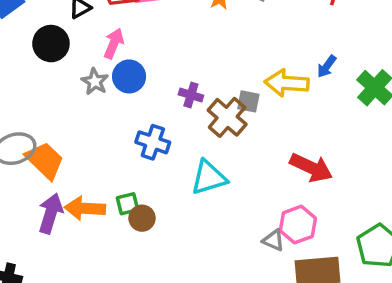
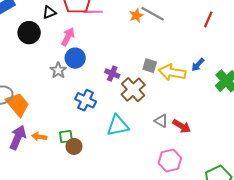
gray star: (95, 81) -> (58, 70), moved
gray square: (248, 101) -> (150, 66), moved
red arrow: (311, 168) -> (182, 126), size x0.7
orange arrow: (85, 208) -> (39, 137), size x0.6
gray triangle: (273, 240) -> (161, 121), moved

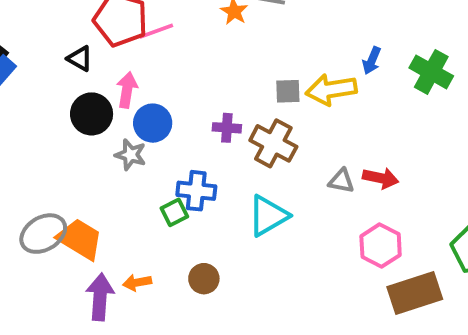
black triangle: (49, 12) -> (80, 59), turned -48
black circle: (29, 33) -> (92, 114), moved
green square: (66, 137) -> (174, 212), moved

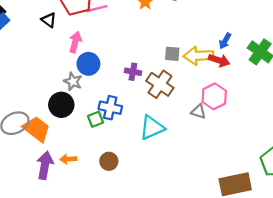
black circle: (92, 114) -> (61, 105), moved
red arrow: (381, 178) -> (219, 60), moved
pink hexagon: (381, 246) -> (214, 96), moved

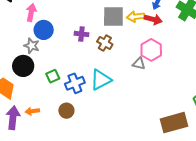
gray square: (172, 54) -> (113, 17), size x1.6
yellow arrow: (199, 56) -> (136, 17), size x0.7
brown cross: (160, 84) -> (105, 43), size x0.7
blue cross: (110, 108) -> (75, 83), moved, turned -30

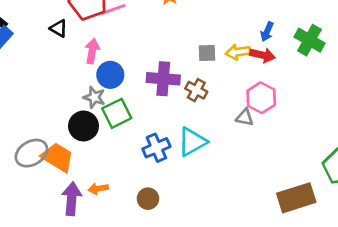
gray square: (113, 17) -> (207, 53), size x0.6
purple cross: (81, 34) -> (163, 79), size x1.6
green square: (53, 76) -> (117, 113), moved, size x1.5
brown circle: (66, 111) -> (148, 199), moved

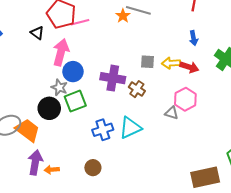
blue arrow: (267, 32) -> (194, 38), moved, turned -40
pink arrow: (92, 51) -> (61, 52), size x1.4
orange arrow: (98, 189) -> (52, 170), moved

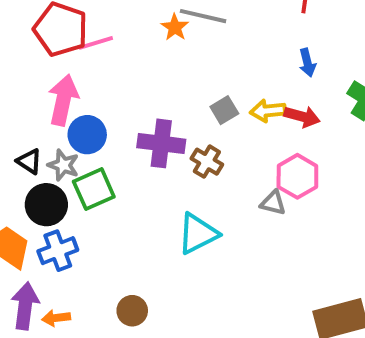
black triangle: (37, 33) -> (29, 161), moved
gray square: (148, 62) -> (224, 110), turned -32
blue cross: (103, 130) -> (58, 251), moved

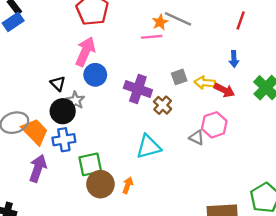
pink line: (96, 43) -> (152, 37), moved
gray star: (63, 165) -> (75, 100), moved
green square: (94, 189) -> (90, 164), moved
brown circle: (132, 311) -> (100, 184), size x1.5
orange arrow: (56, 318) -> (128, 185), moved, turned 105

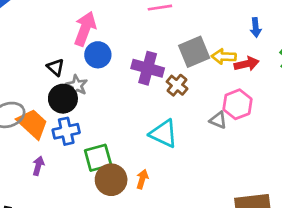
gray square: (179, 77) -> (194, 52), size x1.6
red arrow: (224, 90) -> (247, 64), turned -36
cyan triangle: (149, 147) -> (164, 134), turned 44
purple arrow: (38, 168) -> (38, 166), size x0.6

